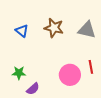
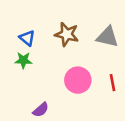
green star: (19, 73) -> (23, 60), moved
pink circle: (70, 75) -> (78, 80), moved

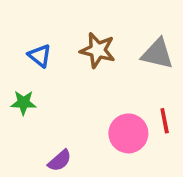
green star: (23, 60) -> (23, 103), moved
pink circle: (78, 80) -> (128, 133), moved

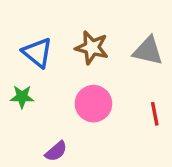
blue triangle: (40, 56) -> (37, 53), size x1.4
pink circle: (128, 133) -> (93, 104), moved

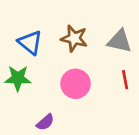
green star: (22, 97) -> (18, 78), size x1.4
red line: (155, 114) -> (125, 80), moved

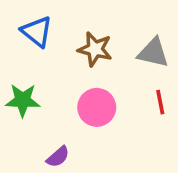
blue triangle: (30, 43) -> (37, 32), moved

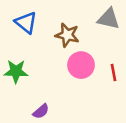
gray triangle: (153, 53) -> (109, 19), moved
pink circle: (97, 107) -> (81, 65), moved

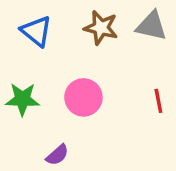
brown star: (67, 35) -> (101, 28), moved
pink circle: (81, 65) -> (83, 97), moved

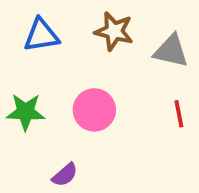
gray triangle: (151, 26) -> (171, 51), moved
blue triangle: (36, 31) -> (41, 35), turned -48

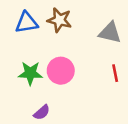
brown star: (114, 31) -> (59, 20), moved
green star: (26, 112) -> (30, 73), moved

